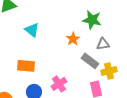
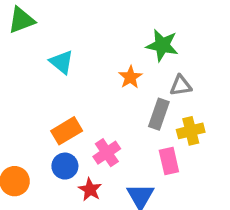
gray rectangle: (90, 61) -> (159, 114), turned 72
orange rectangle: (26, 66) -> (67, 131), moved, turned -36

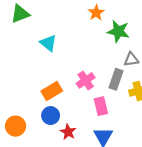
orange star: (130, 77) -> (96, 13), moved
pink cross: (107, 153) -> (86, 80), moved
pink rectangle: (169, 161) -> (101, 106), moved

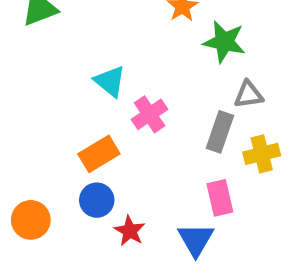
cyan triangle: (48, 43) -> (110, 81), moved
pink cross: (86, 80) -> (150, 114), moved
pink rectangle: (101, 106) -> (220, 198), moved

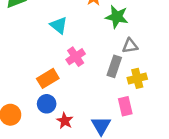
cyan triangle: (110, 81) -> (59, 25), moved
pink rectangle: (220, 198) -> (125, 106), moved

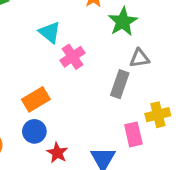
green star: (117, 17) -> (123, 22), turned 30
pink cross: (76, 57) -> (72, 57), moved
yellow cross: (137, 78) -> (158, 115), moved

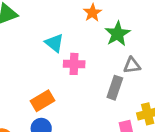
pink cross: (72, 57) -> (74, 64), turned 36

